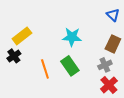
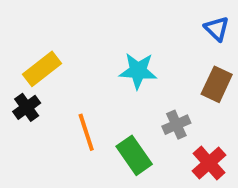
gray cross: (105, 65) -> (176, 125), moved
green rectangle: (70, 66) -> (134, 155), moved

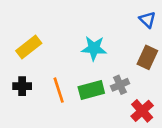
black cross: (27, 107) -> (22, 86), moved, turned 36
green rectangle: (134, 155) -> (91, 90), moved, turned -70

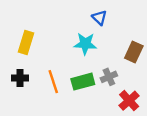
blue triangle: (147, 20) -> (99, 18), moved
yellow rectangle: (29, 47) -> (26, 43), turned -35

